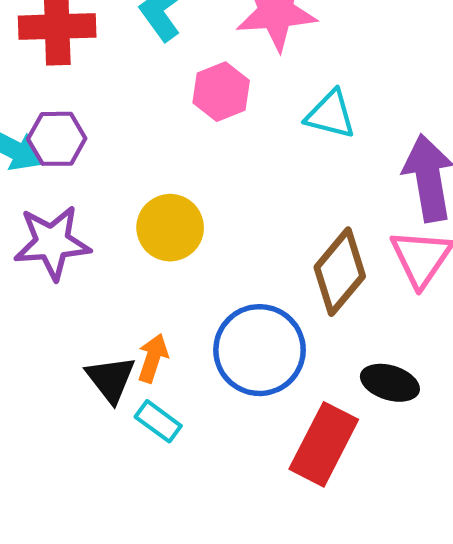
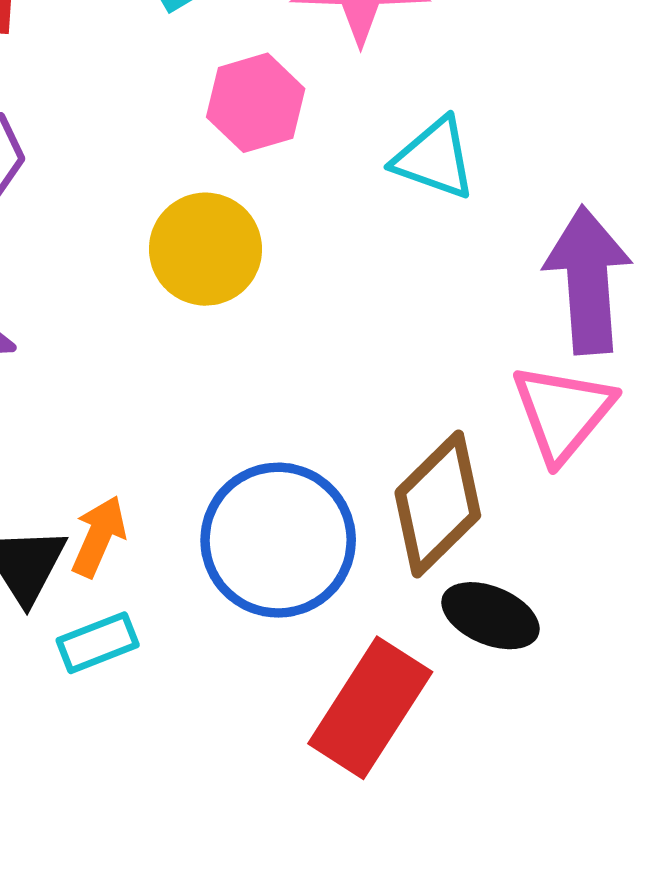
yellow circle: (170, 228) -> (206, 249), moved
brown diamond: (340, 272) -> (438, 504), moved
cyan rectangle: (158, 421) -> (98, 643), turned -63

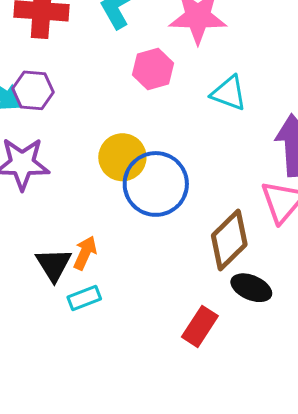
yellow circle: (206, 249) -> (122, 157), moved
blue circle: (278, 540) -> (156, 184), moved
red rectangle: (370, 708) -> (200, 326), size x0.7

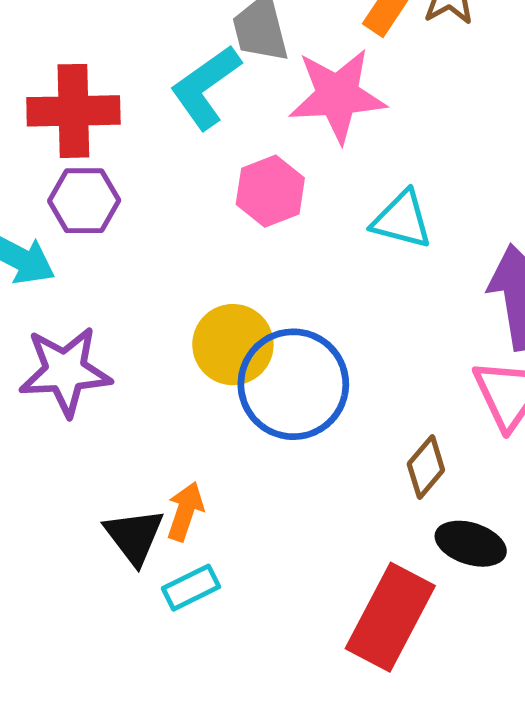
purple hexagon: (33, 90) -> (84, 201), moved
brown diamond: (229, 240) -> (426, 467), size x0.6
red rectangle: (200, 326) -> (390, 617), size x1.5

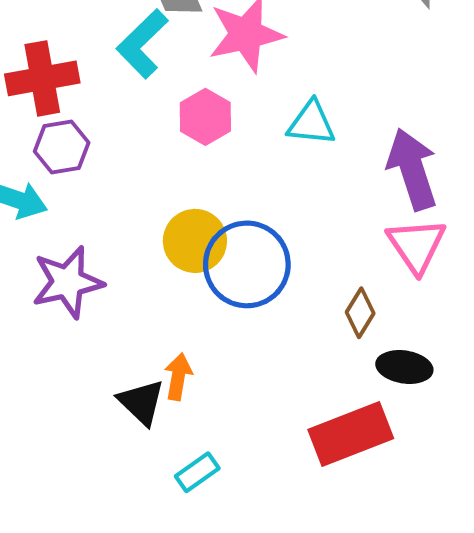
cyan rectangle: (191, 588) -> (197, 472), moved
red rectangle: (390, 617) -> (351, 434), turned 50

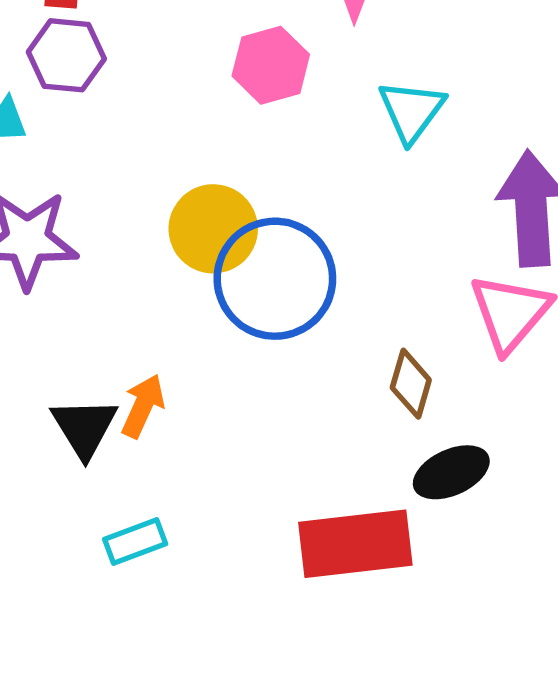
cyan triangle: (311, 123) -> (411, 111), turned 46
brown diamond: (360, 313) -> (411, 384), turned -30
black ellipse: (404, 367) -> (451, 472), turned -48

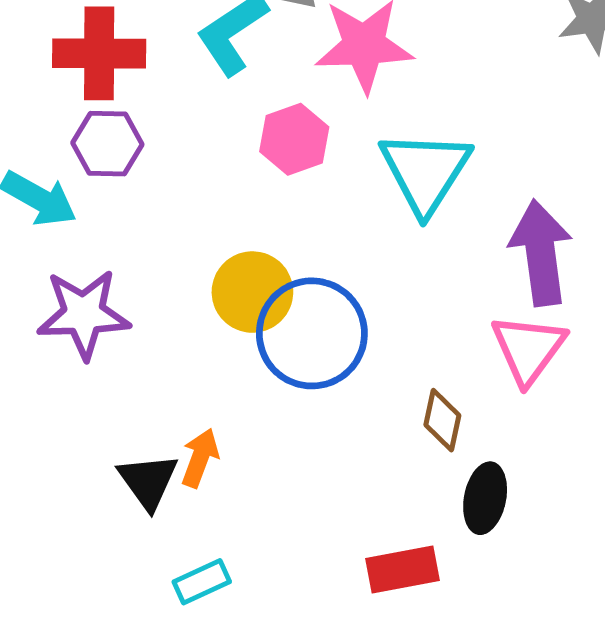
cyan triangle: (411, 111) -> (425, 172), size x1.5
black ellipse: (451, 472) -> (485, 498), turned -50
red rectangle: (355, 544) -> (402, 570), size x0.7

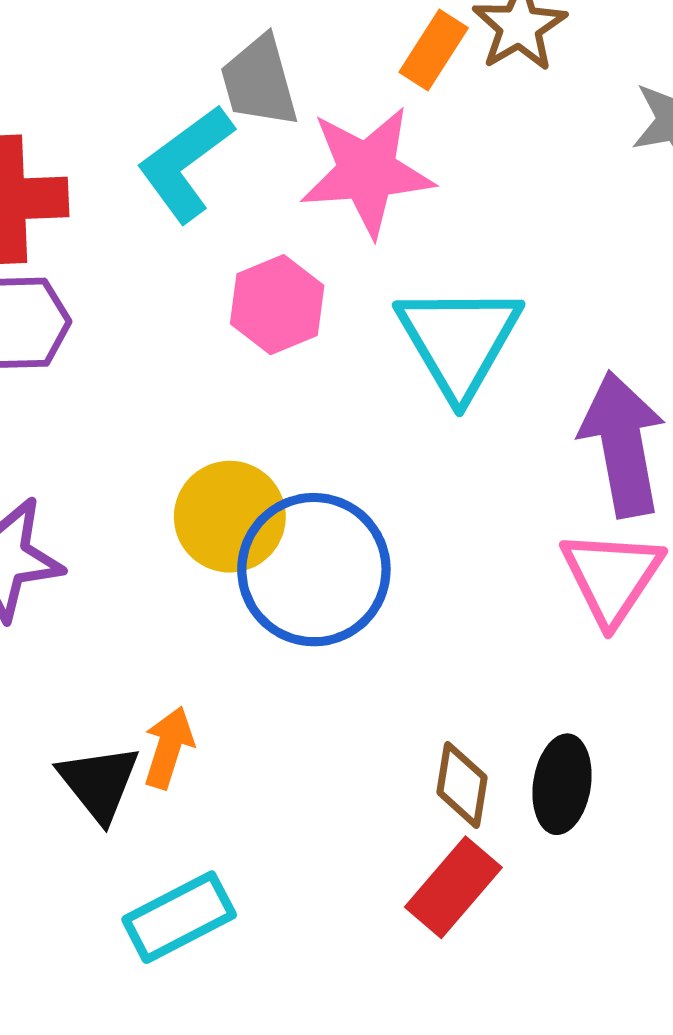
brown diamond: (442, 420) -> (462, 785), moved
red rectangle: (402, 570) -> (453, 887), turned -36
cyan rectangle: (202, 582) -> (179, 917), size x1.4

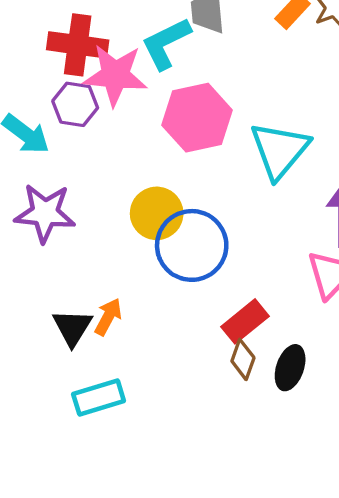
pink star: (367, 171) -> (115, 75), moved
pink hexagon: (277, 305) -> (197, 118), size x1.5
red rectangle: (453, 887) -> (245, 321), moved

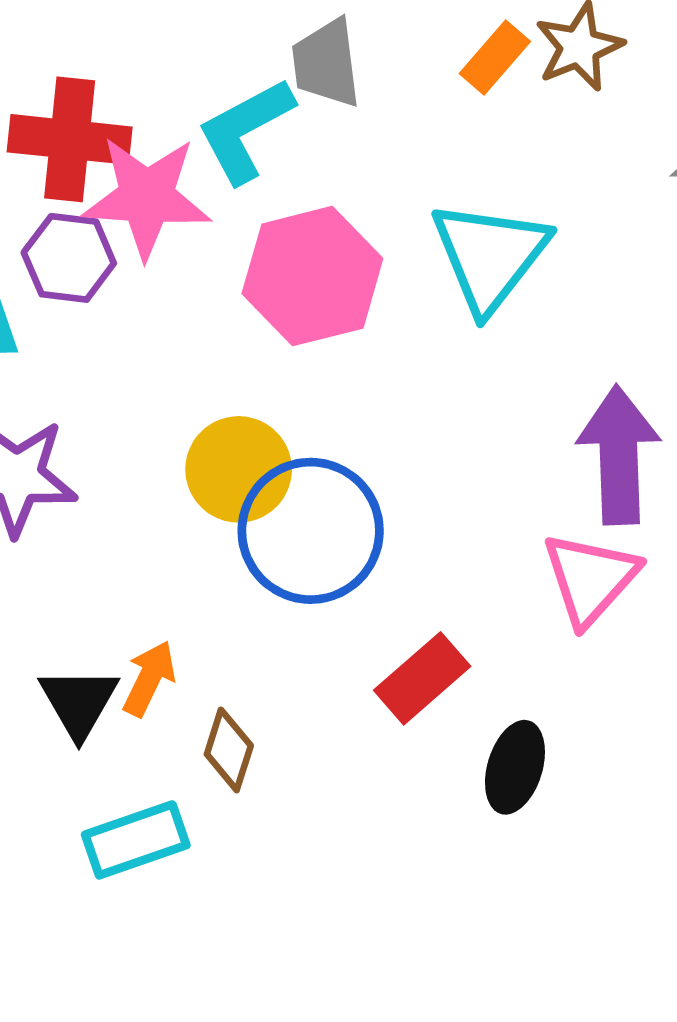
cyan triangle: (279, 150) -> (490, 256), moved
brown diamond: (243, 359) -> (229, 750), moved

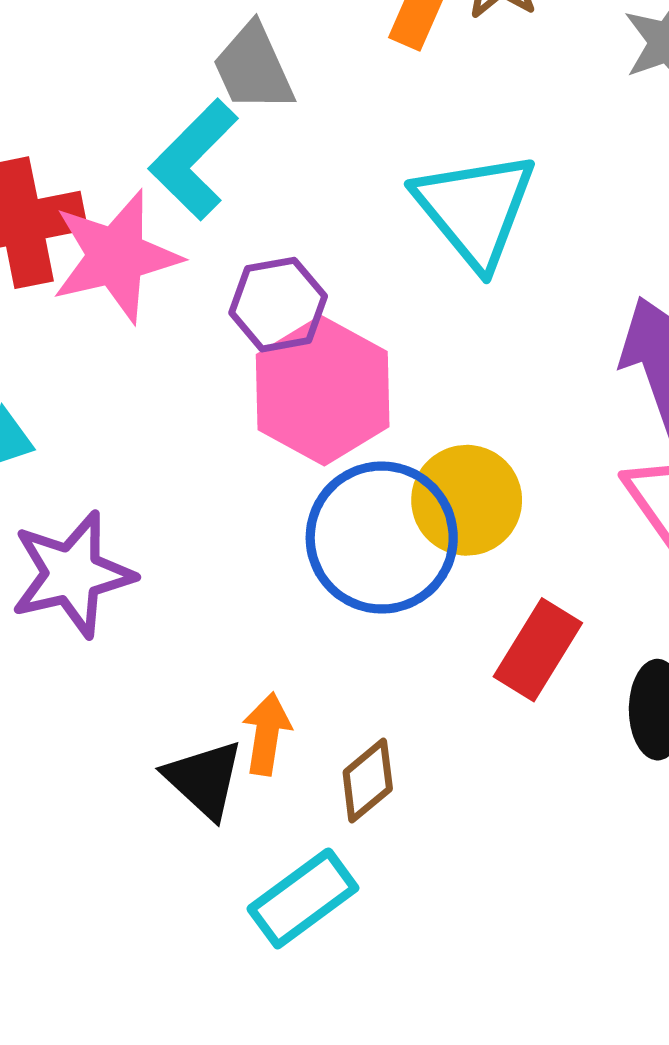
purple hexagon: (69, 258) -> (278, 305), moved
pink hexagon: (312, 276) -> (323, 391), moved
yellow circle: (239, 469) -> (467, 500), moved
brown diamond: (229, 750) -> (368, 780), turned 50

